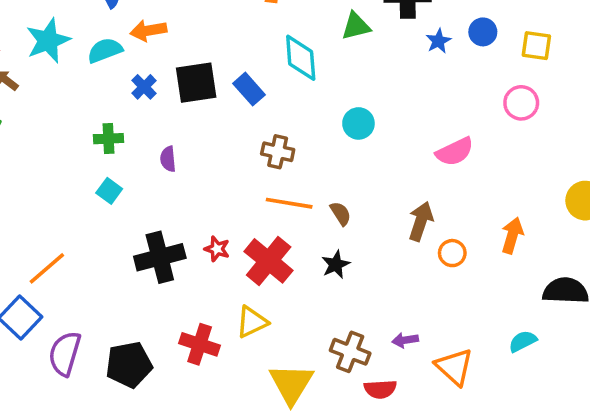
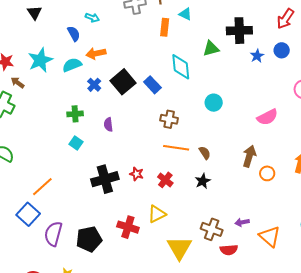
black square: (196, 83) -> (123, 82), turned -30
red cross: (269, 261) -> (165, 180), size x0.6

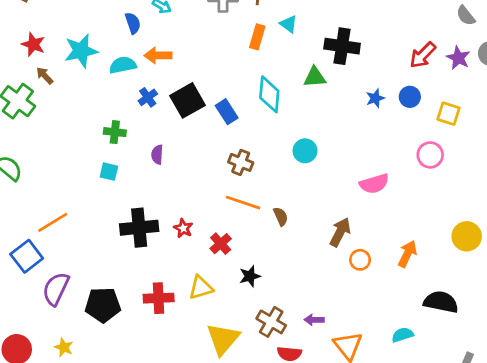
black cross: (239, 31) -> (342, 46), moved
cyan square: (76, 143) -> (109, 172), turned -32
black star: (203, 181) -> (250, 276), moved
red cross: (128, 227) -> (159, 298), turned -30

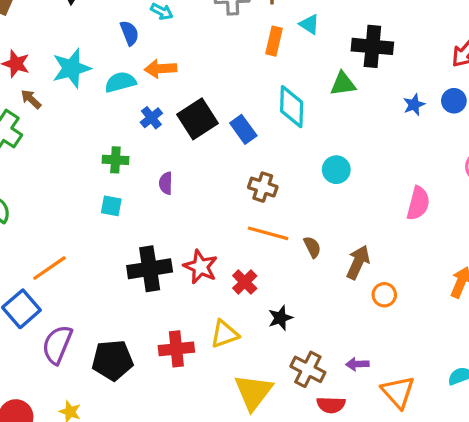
pink semicircle: (374, 184) -> (418, 203), turned -56
red star: (183, 228) -> (200, 267), size x1.5
brown arrow: (340, 232) -> (358, 262), moved
orange circle: (360, 260) -> (384, 295), moved

